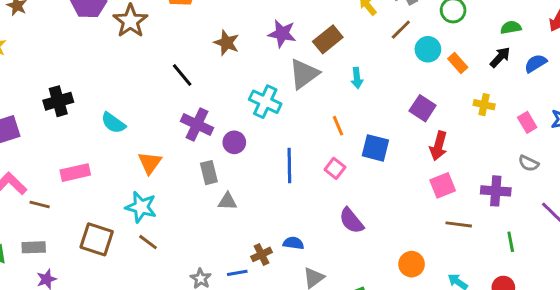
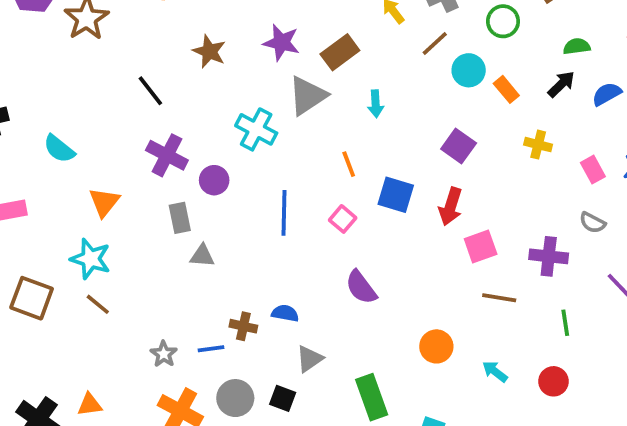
red arrow: (438, 146) -> (451, 206), moved
brown cross: (261, 254) -> (243, 326), turned 36

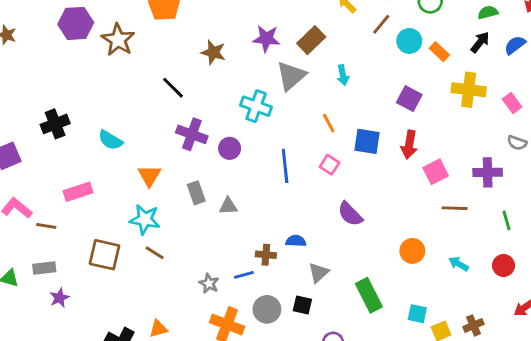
yellow cross: (538, 145) -> (469, 90), size x1.6
gray rectangle: (180, 218) -> (196, 193), moved

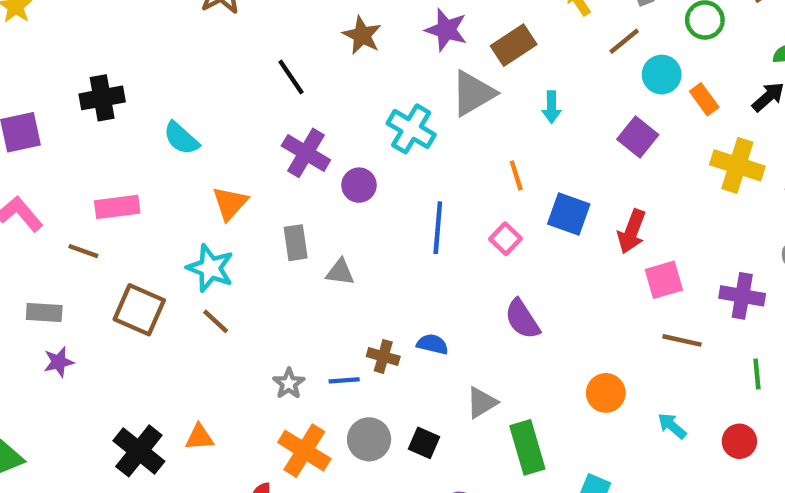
purple square: (409, 99) -> (638, 137), moved
brown line: (46, 226) -> (83, 251), moved
gray triangle: (319, 273) -> (482, 403), moved

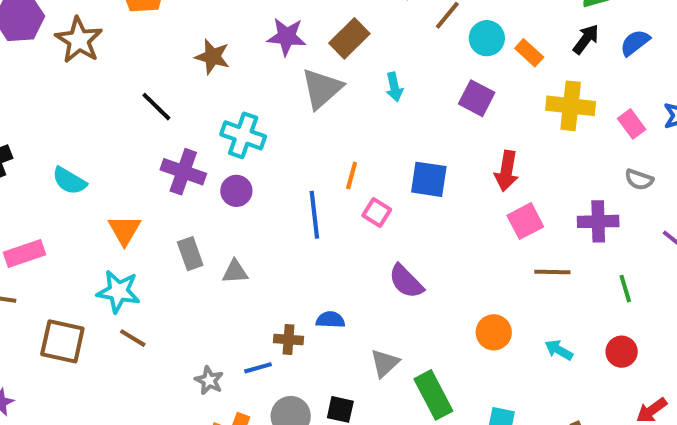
cyan cross: (411, 129) -> (243, 135), moved
orange line: (516, 175) -> (352, 175), moved, turned 44
red arrow: (632, 231) -> (507, 171), moved

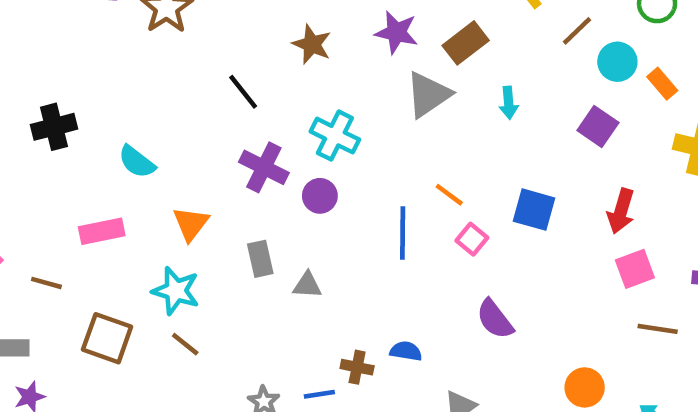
orange line: (352, 175) -> (449, 195), turned -76
pink rectangle: (24, 253) -> (102, 231), moved

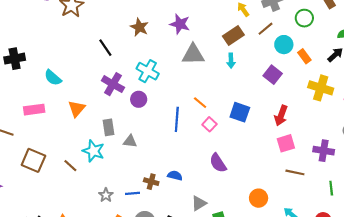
brown rectangle: (466, 43) -> (233, 35), moved
gray triangle: (428, 95) -> (193, 54), turned 30
cyan star: (176, 291) -> (93, 151), moved

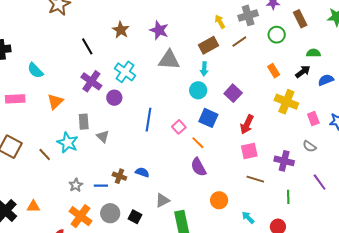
cyan circle: (284, 45) -> (198, 90), moved
purple square: (273, 75) -> (233, 93), moved
orange line: (200, 103) -> (198, 143), moved
gray triangle: (130, 141) -> (103, 136), turned 32
purple semicircle: (218, 163) -> (198, 167), moved

